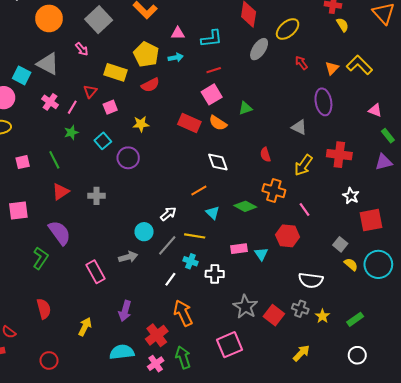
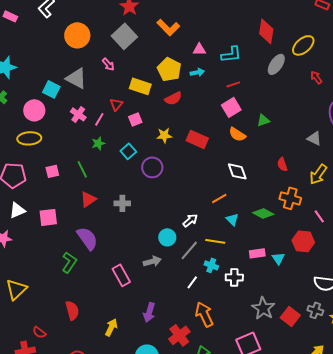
red rectangle: (189, 123) -> (197, 139), moved

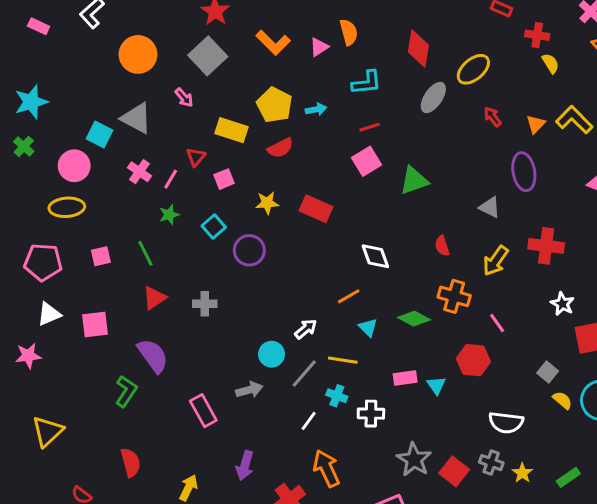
pink triangle: (199, 49) -> (319, 47), moved, turned -32
green triangle: (263, 120) -> (414, 181), size x1.5
orange semicircle: (237, 134) -> (349, 32), moved, turned -138

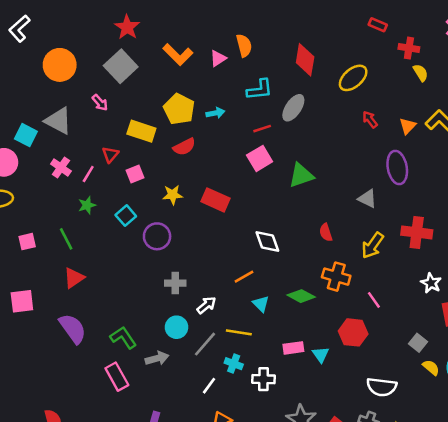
gray ellipse: (433, 97) -> (293, 108), moved
gray cross: (205, 304) -> (175, 283), moved
green L-shape: (126, 391) -> (123, 338), moved, turned -68

